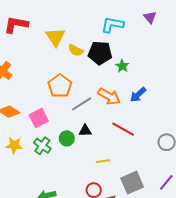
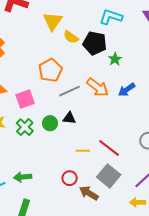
red line: (123, 129) -> (109, 148), moved
gray square: (132, 183) -> (109, 176), turned -35

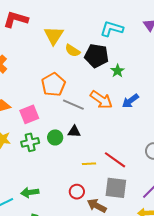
gray line: (69, 91) -> (73, 105), turned 50
green cross: (25, 127) -> (30, 142), turned 36
gray square: (109, 176) -> (116, 188), turned -30

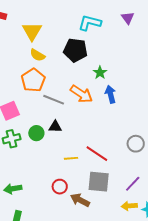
yellow semicircle: (73, 51) -> (38, 55), moved
green star: (117, 71) -> (100, 73), moved
blue arrow: (130, 101) -> (110, 94), turned 114

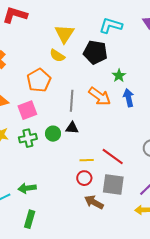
yellow triangle: (32, 31) -> (65, 34), moved
orange pentagon: (33, 80) -> (39, 80), moved
gray line: (54, 100) -> (72, 101), turned 70
red circle: (60, 187) -> (84, 178), moved

